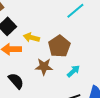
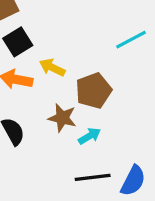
cyan arrow: (73, 71) -> (90, 136), moved

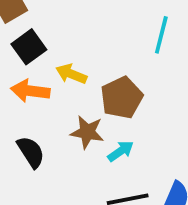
cyan line: (131, 40) -> (161, 35), turned -44

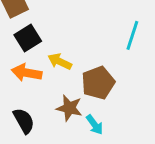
cyan arrow: (121, 151) -> (95, 125), turned 85

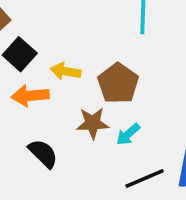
cyan arrow: (95, 125) -> (128, 134), turned 100

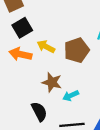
brown pentagon: (118, 83) -> (77, 50), moved
black semicircle: (43, 154) -> (39, 112), moved

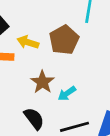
brown star: (52, 82) -> (42, 82), turned 30

